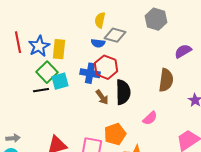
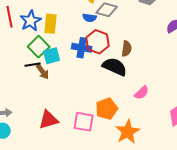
brown semicircle: (166, 80) -> (127, 49), moved, size x0.7
black semicircle: (123, 92) -> (115, 67), turned -65
brown arrow: (102, 97) -> (43, 72), moved

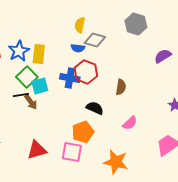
brown semicircle: (127, 49) -> (121, 87), moved
black semicircle: (115, 67) -> (95, 108), moved, size x0.7
orange pentagon: (107, 109) -> (83, 132), moved
orange star: (128, 132) -> (116, 162), turned -30

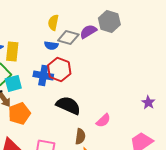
purple semicircle: (163, 56) -> (88, 31), moved
brown semicircle: (121, 87) -> (80, 136), moved
black semicircle: (95, 108) -> (68, 105), size x1.4
orange pentagon: (83, 132) -> (19, 113), moved

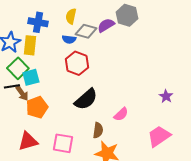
blue cross: (43, 75) -> (38, 22), moved
black semicircle: (68, 105) -> (86, 99), turned 115

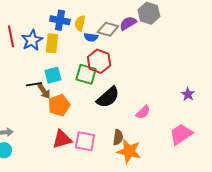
yellow semicircle: (71, 16) -> (80, 23), moved
green square: (18, 68) -> (86, 74), moved, turned -30
brown semicircle: (98, 130) -> (118, 137), moved
red triangle: (28, 141) -> (62, 139), moved

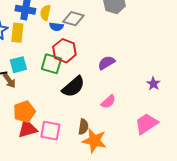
purple semicircle: (128, 23) -> (106, 63), moved
orange pentagon: (59, 105) -> (24, 112), moved

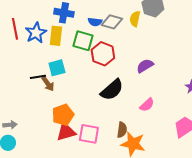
yellow semicircle: (45, 13) -> (135, 19), moved
blue semicircle: (56, 27) -> (95, 22), moved
green square: (51, 64) -> (83, 41), moved

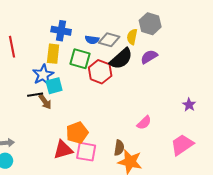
blue star: (36, 33) -> (43, 75), moved
purple semicircle: (145, 66) -> (149, 57), moved
black semicircle: (112, 90) -> (121, 59), moved
orange pentagon: (63, 115) -> (77, 133), moved

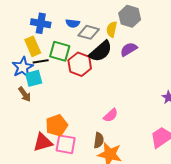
blue semicircle: (92, 40) -> (73, 23), moved
yellow rectangle: (53, 54) -> (33, 46), turned -30
black line: (35, 95) -> (41, 61), moved
pink semicircle: (144, 123) -> (111, 115), moved

